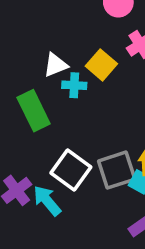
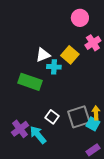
green rectangle: (34, 111) -> (30, 82), turned -45
white square: (71, 170) -> (52, 117), size x0.6

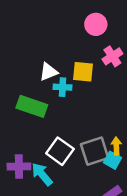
yellow square: (70, 55) -> (83, 72), turned -36
white square: (52, 117) -> (60, 151), size x1.5
purple cross: (20, 129) -> (19, 167), turned 36

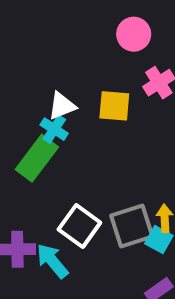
cyan cross: (63, 87) -> (54, 129), moved, turned 30
green rectangle: (32, 106) -> (37, 158), turned -72

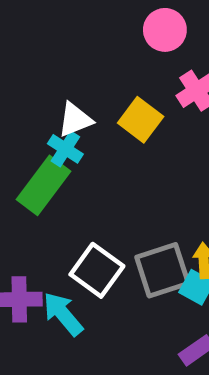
yellow square: (114, 106) -> (141, 120), turned 32

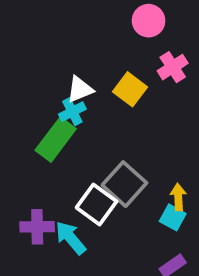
cyan cross: (65, 149) -> (72, 112), turned 30
gray square: (162, 270) -> (124, 184), moved, turned -30

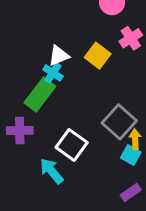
cyan cross: (72, 112) -> (53, 73), turned -30
gray square: (124, 184) -> (119, 122), moved
purple cross: (37, 227) -> (20, 131), moved

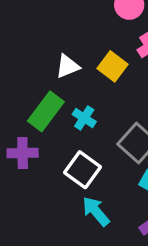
cyan cross: (53, 73) -> (84, 118), moved
cyan arrow: (51, 171) -> (96, 211), moved

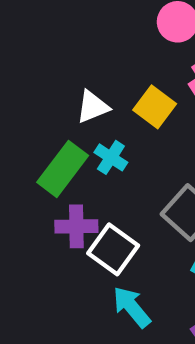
cyan cross: (84, 118) -> (111, 157), moved
purple cross: (23, 153) -> (76, 226), moved

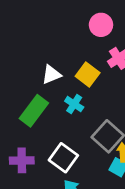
cyan cross: (111, 157) -> (74, 104), moved
purple cross: (76, 226) -> (22, 160), moved

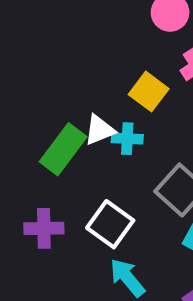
white triangle: (51, 75) -> (99, 130), moved
cyan cross: (74, 104) -> (127, 139), turned -30

